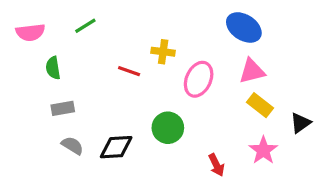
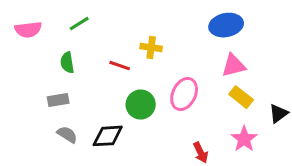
blue ellipse: (244, 27) -> (226, 25), turned -44
green semicircle: (53, 68) -> (67, 63), moved
pink ellipse: (199, 79) -> (184, 94), moved
green circle: (168, 128) -> (141, 104), moved

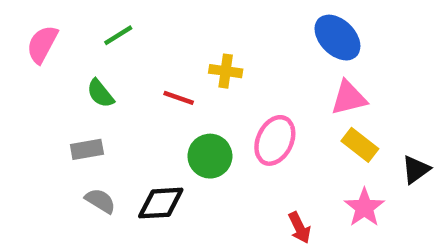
blue ellipse: (226, 25) -> (337, 38), turned 56
pink semicircle: (28, 30) -> (42, 44), turned 125
green semicircle: (67, 63) -> (100, 93), turned -30

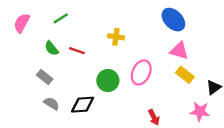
red line: (179, 98) -> (77, 51), moved
pink triangle: (349, 98) -> (179, 51), turned 30
gray rectangle: (87, 149) -> (45, 77), turned 49
pink star: (364, 208) -> (200, 112), moved, turned -30

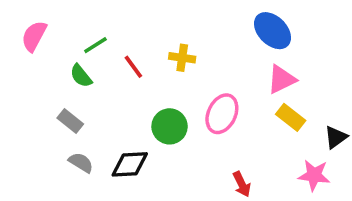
green line: (61, 18) -> (95, 45), moved
red line: (77, 51) -> (133, 67), moved, turned 35
pink triangle: (179, 51) -> (282, 79), turned -42

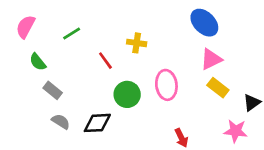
red line: (133, 67) -> (105, 61), moved
green semicircle: (81, 76) -> (38, 62), moved
pink ellipse: (222, 114) -> (166, 85), turned -32

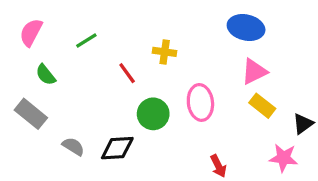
blue ellipse: (204, 23) -> (246, 28), turned -32
gray rectangle: (53, 90) -> (31, 114), moved, size x1.4

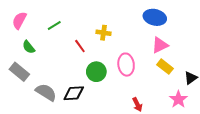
gray semicircle: (73, 146) -> (46, 92), size x1.5
pink star: (283, 158) -> (178, 99), turned 30

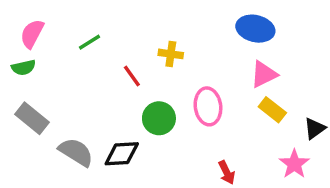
green semicircle: (29, 47) -> (24, 68), moved, turned -64

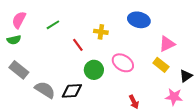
blue ellipse: (255, 29) -> (139, 20), moved
pink triangle: (264, 74) -> (167, 44), moved
pink ellipse: (208, 106) -> (123, 63), turned -50
pink star: (294, 164) -> (174, 97), turned -30

